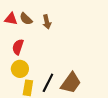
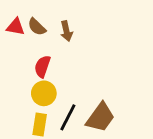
red semicircle: (18, 47) -> (42, 66), moved
yellow circle: (20, 69) -> (44, 93), moved

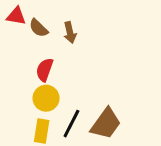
red triangle: (16, 27) -> (16, 16), moved

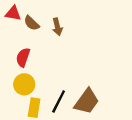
red semicircle: (45, 70) -> (23, 57), moved
yellow circle: (46, 98) -> (24, 84), moved

